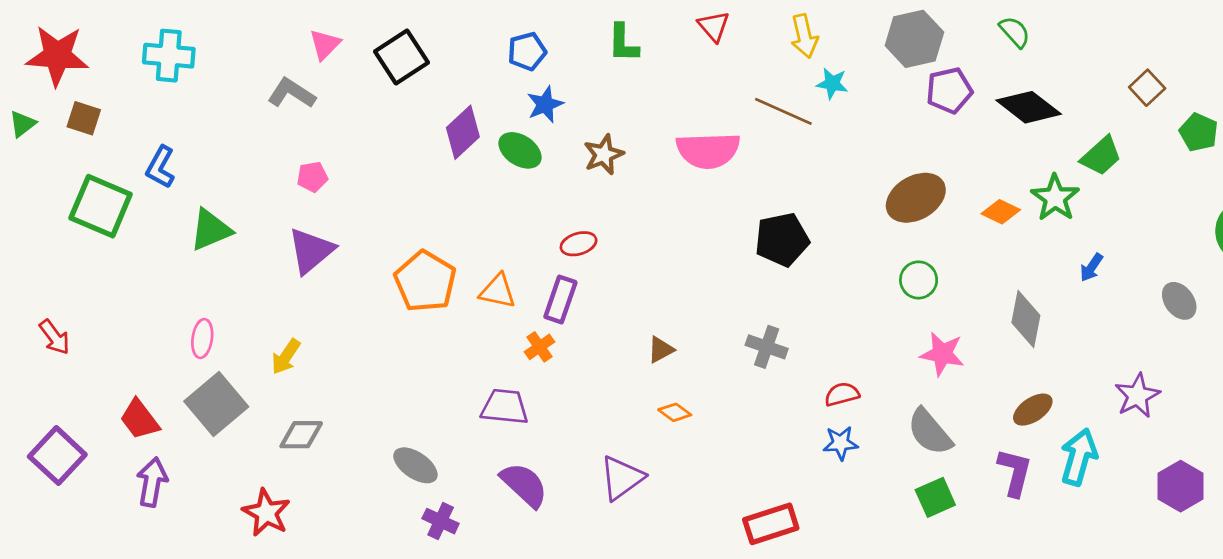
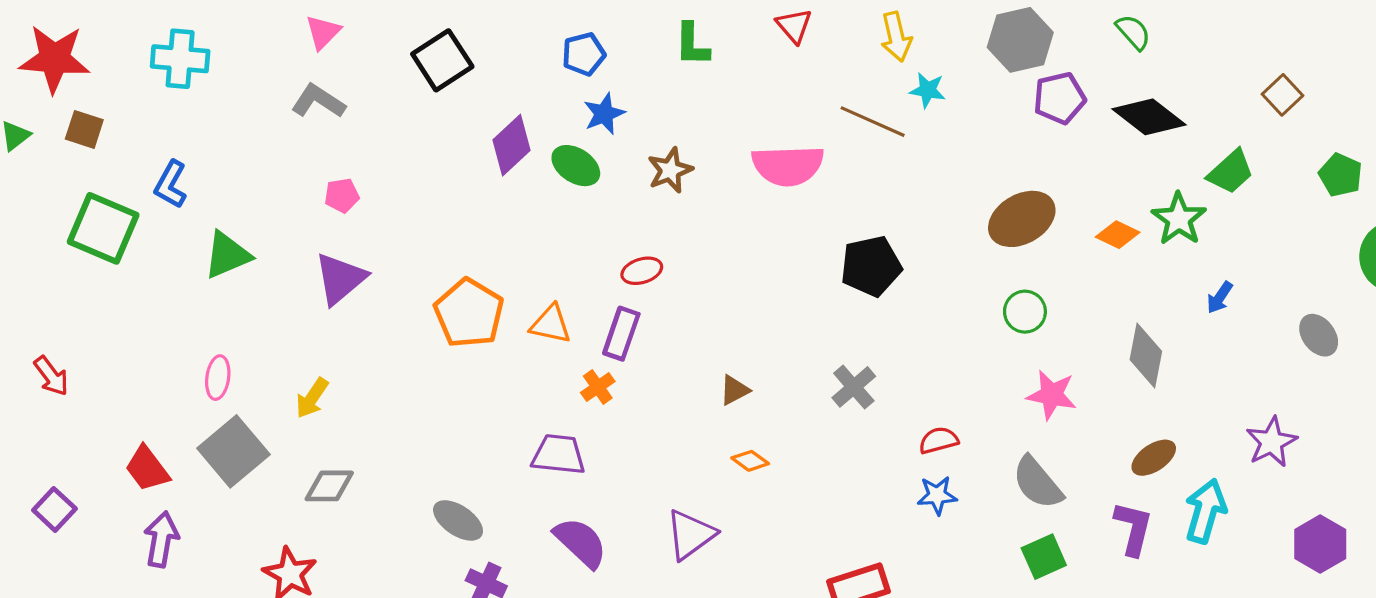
pink triangle: (325, 44) -> (323, 32), moved
green pentagon: (1199, 132) -> (1341, 175), moved
gray cross: (767, 347) -> (854, 387), turned 30
purple square: (57, 456) -> (54, 509), size x0.7

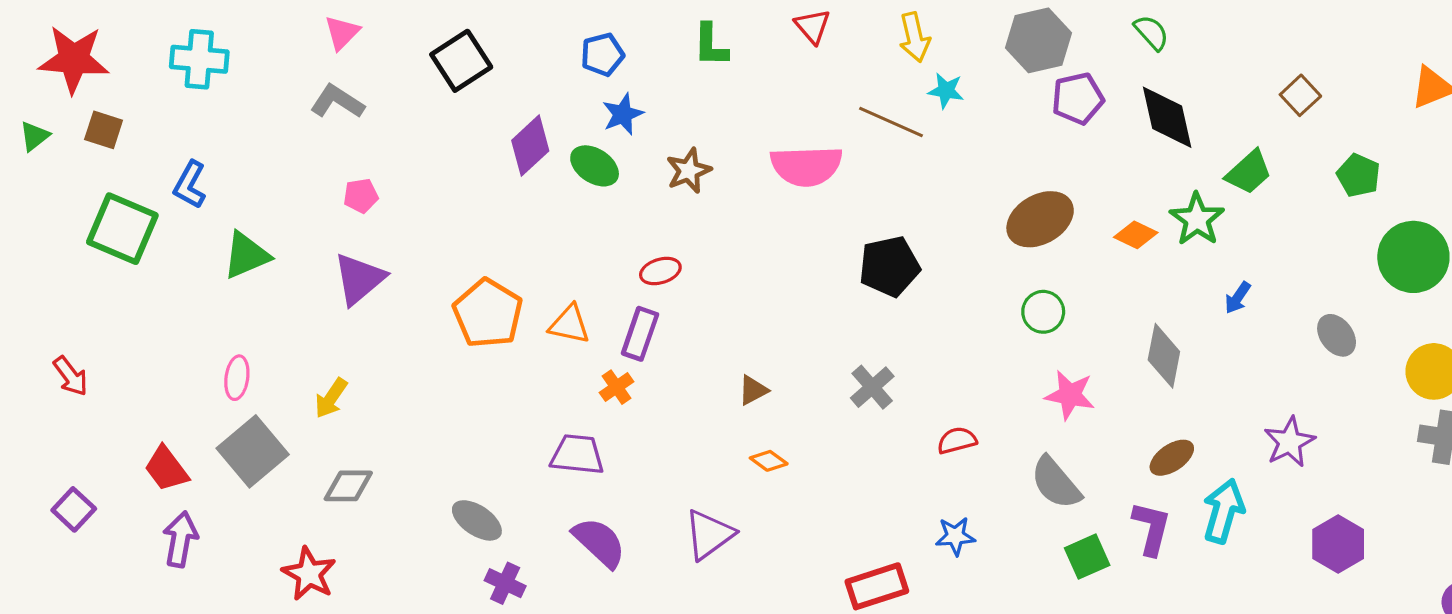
black diamond: (1149, 117) -> (1167, 117), turned 40
blue star: (937, 495) -> (955, 536), moved
green square: (1044, 557) -> (1087, 557), moved

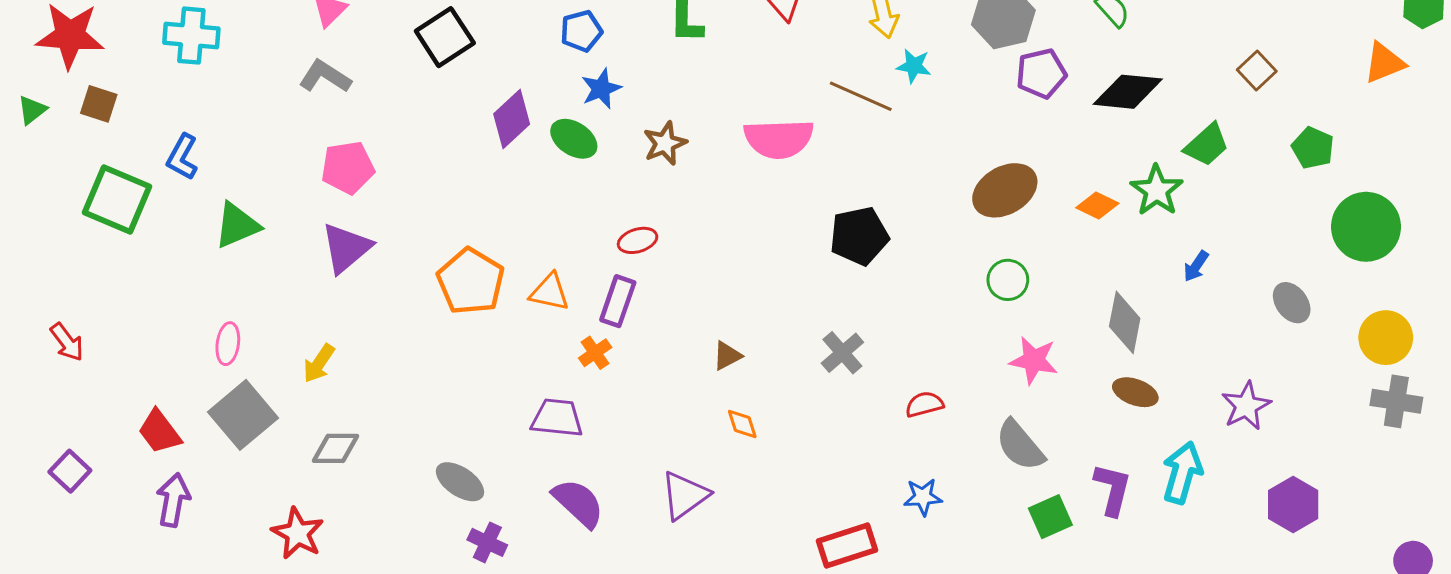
black diamond: (1167, 117) -> (1128, 92), turned -72
pink pentagon: (361, 196) -> (348, 168), size x1.6
brown ellipse: (1172, 458) -> (1135, 392), moved, turned 54
orange diamond: (769, 461) -> (742, 424), turned 36

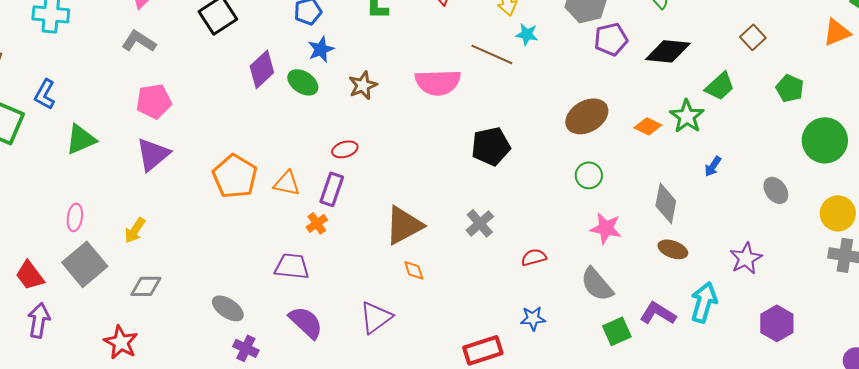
brown triangle: (727, 356) -> (404, 225), size x2.0
purple L-shape: (1113, 489) -> (658, 313), turned -72

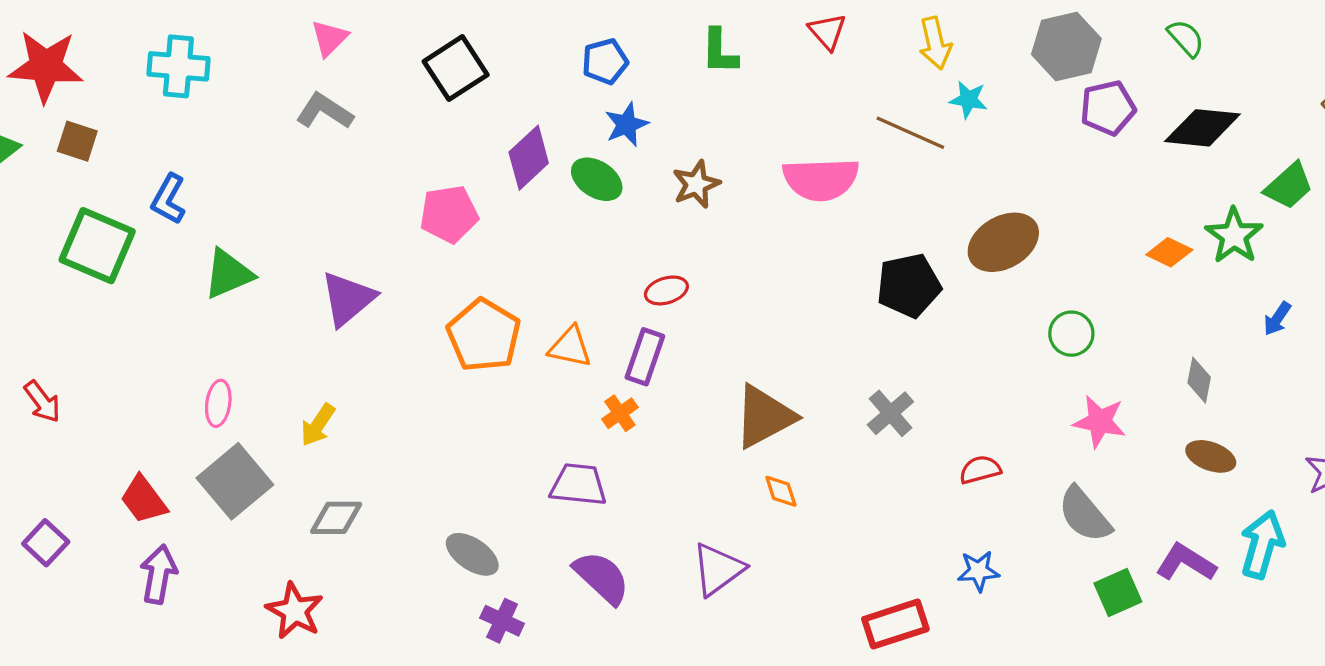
pink pentagon: (154, 101) -> (449, 214), moved
brown ellipse: (587, 116) -> (1003, 242), moved
gray diamond: (666, 203) -> (1199, 380), size x0.7

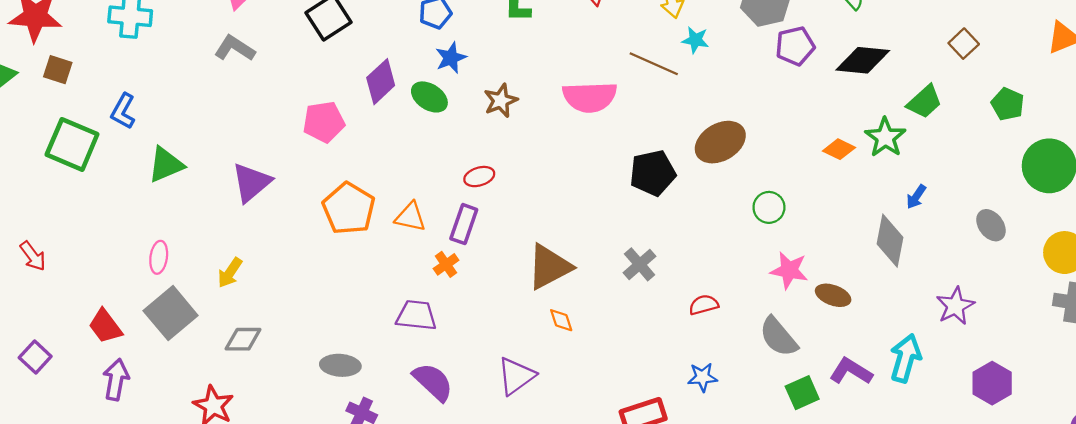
gray diamond: (1199, 380) -> (890, 241), moved, size x1.6
brown ellipse: (1211, 456) -> (833, 295), moved
gray ellipse: (472, 554) -> (340, 365), turned -30

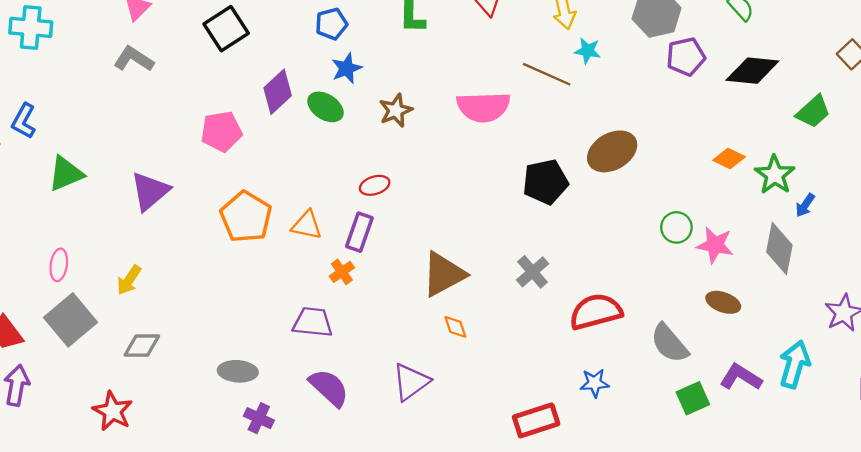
green star: (885, 137) -> (775, 175), moved
green circle: (769, 207) -> (676, 227), moved
pink star: (789, 270) -> (715, 245), moved
red semicircle: (704, 305) -> (596, 312), size x1.8

